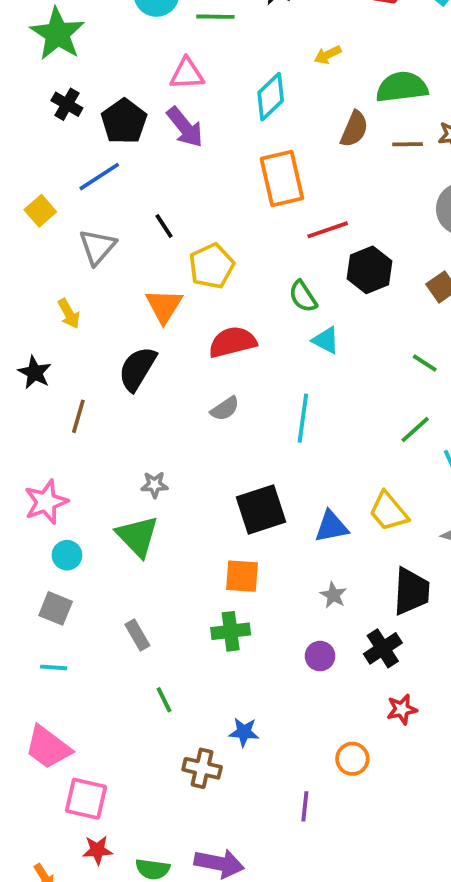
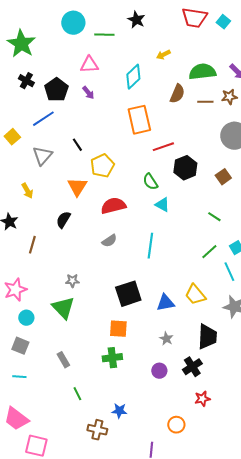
purple arrow: (185, 127) -> (88, 93), size x0.6
black semicircle: (137, 369) -> (63, 220), size x0.7

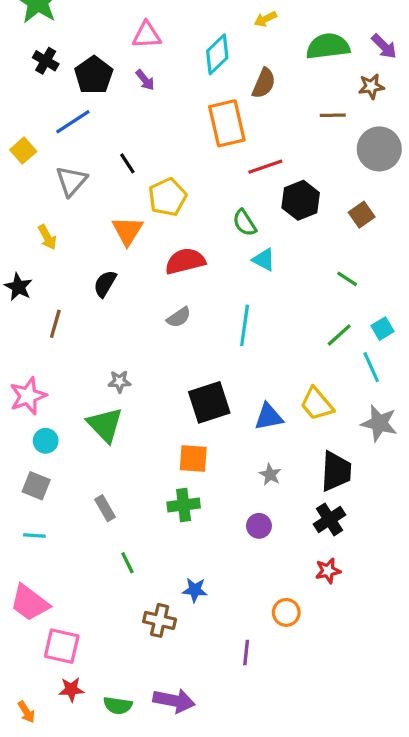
brown semicircle: (177, 94) -> (264, 83), moved
brown line: (205, 102) -> (333, 115), moved
black cross: (192, 367) -> (330, 519), moved

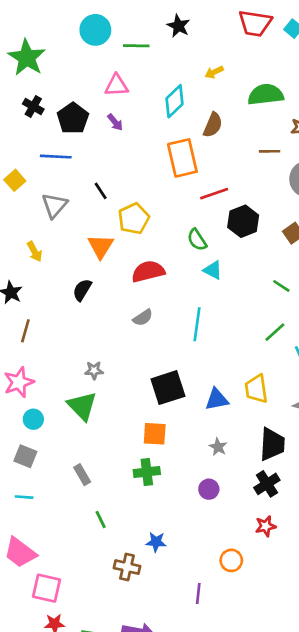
blue line: (73, 122) -> (56, 157), turned 36
brown line: (55, 324) -> (25, 331), moved
yellow trapezoid: (317, 404) -> (256, 389), turned 32

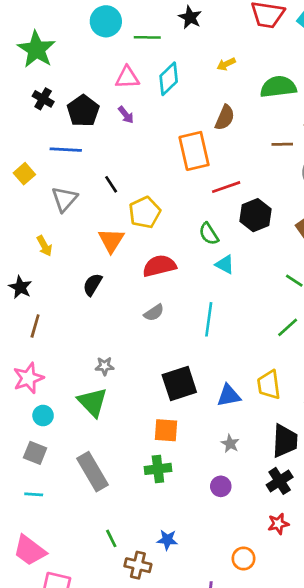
cyan diamond: (175, 101) -> (169, 79), moved
gray rectangle: (82, 475) -> (92, 472), size x1.8
green line: (101, 520) -> (111, 538), moved

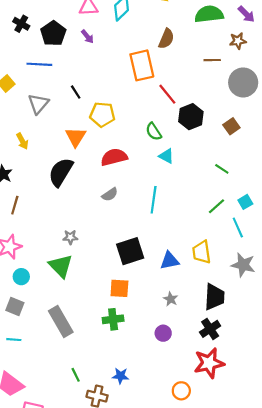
red line: (226, 187) -> (167, 94), turned 70
yellow pentagon: (145, 212) -> (102, 114), turned 30
black semicircle: (92, 285) -> (61, 172), size x1.6
red star: (278, 524) -> (209, 363), size x1.8

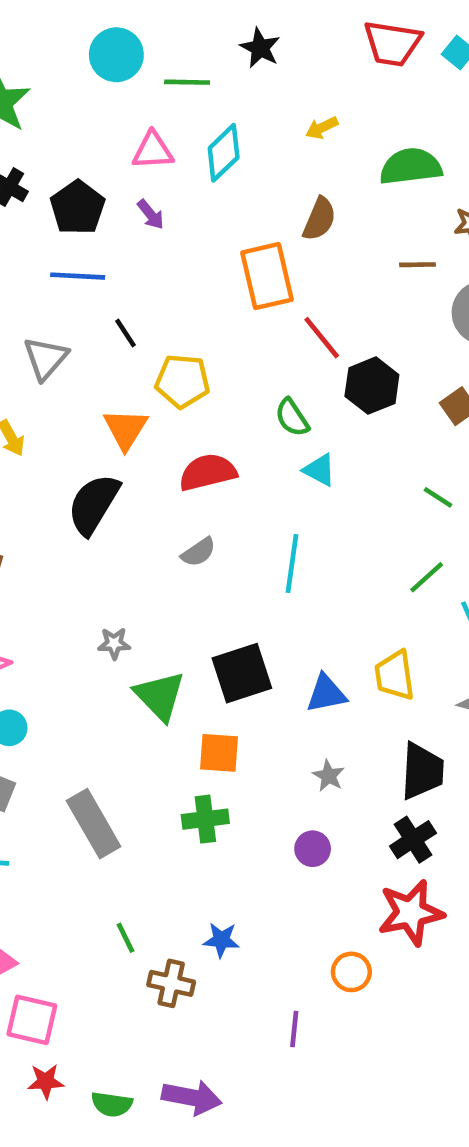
blue line: (39, 64) -> (78, 276), moved
green triangle: (61, 266) -> (160, 696), moved

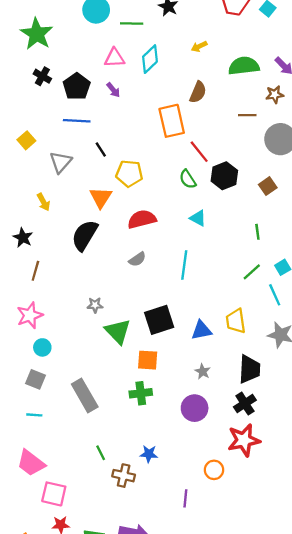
green semicircle: (292, 418) -> (188, 179), moved
green line: (438, 497) -> (257, 232), turned 49
purple circle: (313, 849) -> (195, 408), size x1.5

